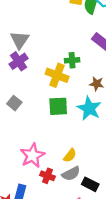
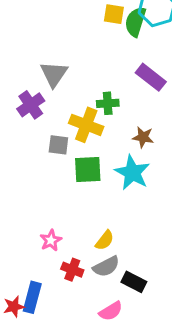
gray triangle: (20, 40) -> (54, 74), moved
gray square: (14, 103) -> (58, 145), moved, turned -32
pink star: (32, 155) -> (51, 240), size x0.6

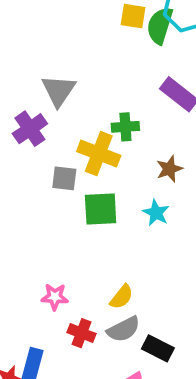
brown star: (143, 137) -> (169, 169), turned -30
cyan star: (132, 173) -> (156, 213), size x0.6
pink star: (51, 240) -> (55, 297), turned 30

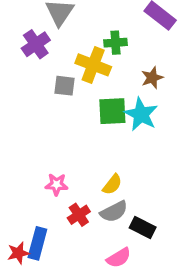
green square: (101, 209) -> (112, 111), moved
cyan star: (156, 213) -> (141, 114), size x1.5
red cross: (81, 333) -> (79, 215), turned 35

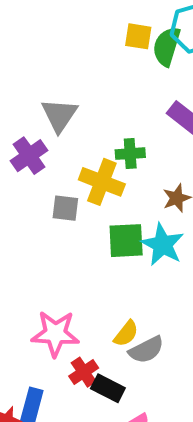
pink star: (57, 184) -> (55, 334), size x1.6
gray semicircle: (114, 212) -> (146, 350), moved
black rectangle: (143, 227) -> (108, 388), moved

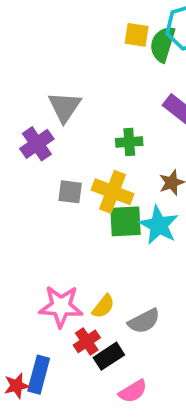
yellow cross: (102, 182) -> (113, 192), moved
yellow semicircle: (126, 334) -> (103, 306), moved
black rectangle: (108, 388) -> (109, 356), turned -60

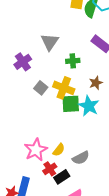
gray triangle: (65, 107) -> (50, 42), moved
gray square: (70, 192) -> (41, 88), turned 32
pink star: (61, 306) -> (36, 150), turned -30

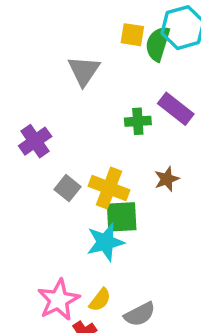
gray triangle: (50, 42) -> (84, 71), moved
green cross: (73, 61) -> (138, 121), moved
cyan star: (89, 106) -> (105, 242), moved, turned 30

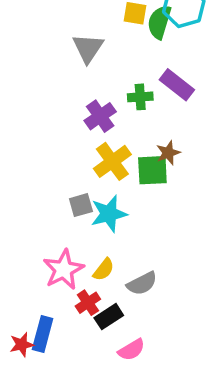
purple cross: (35, 141) -> (100, 116), moved
gray square: (67, 188) -> (81, 205), moved, turned 35
yellow cross: (109, 188) -> (112, 161), turned 33
green square: (122, 217) -> (152, 170), moved

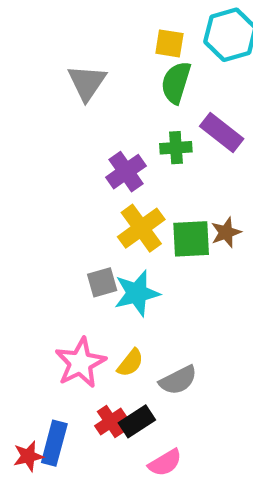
green semicircle: (159, 22) -> (176, 83), moved
gray triangle: (88, 48) -> (87, 83), moved
brown star: (168, 153) -> (226, 232), moved
red cross: (88, 303) -> (111, 421), moved

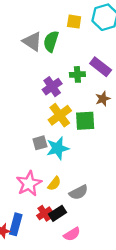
gray triangle: (87, 83) -> (32, 41), turned -30
green semicircle: (176, 83) -> (51, 41), moved
brown star: (226, 232) -> (103, 99), moved

